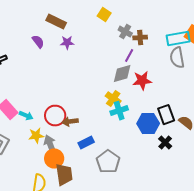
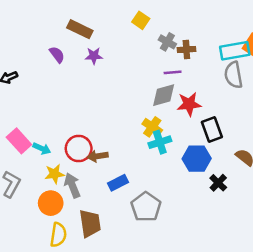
purple line: (129, 56) -> (173, 72), turned 56
black rectangle: (166, 115) -> (212, 129), moved
orange circle: (54, 159) -> (51, 203), moved

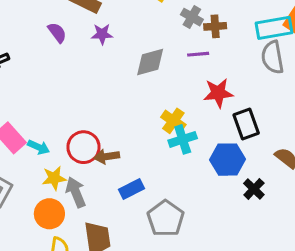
gray diamond: (164, 95) -> (150, 62), moved

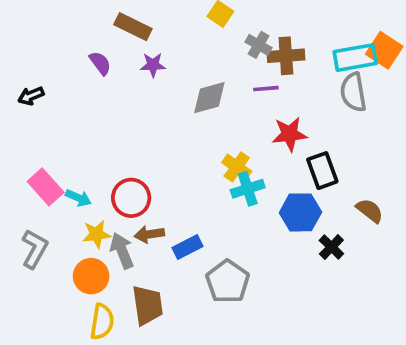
brown cross: (215, 26) -> (286, 56), size x1.4
brown arrow: (107, 156) -> (149, 234), moved

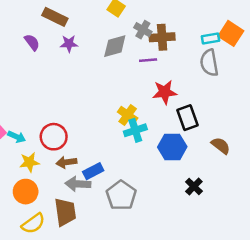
cyan rectangle: (355, 58) -> (211, 39), size x0.6
gray diamond: (209, 98) -> (115, 46), moved
black cross: (331, 247) -> (194, 186), moved
gray arrow: (122, 251) -> (78, 184), moved, turned -65
yellow semicircle: (102, 322) -> (33, 223), turned 45

